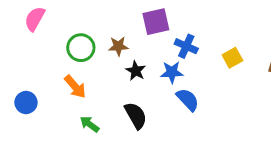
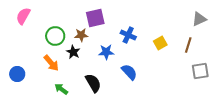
purple square: (156, 22) -> (95, 18), moved
black star: (136, 71) -> (73, 52), moved
blue star: (172, 72) -> (106, 52), moved

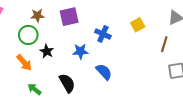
brown star: (81, 35) -> (37, 16), moved
yellow square: (160, 43) -> (138, 25), moved

